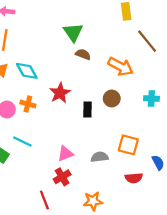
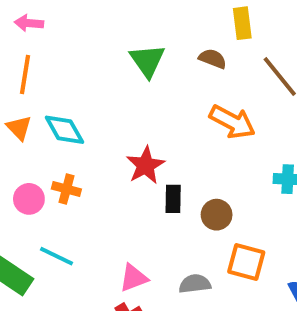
brown semicircle: (83, 54) -> (213, 59), moved
red star: (60, 93) -> (145, 165), moved
brown circle: (112, 98) -> (217, 215), moved

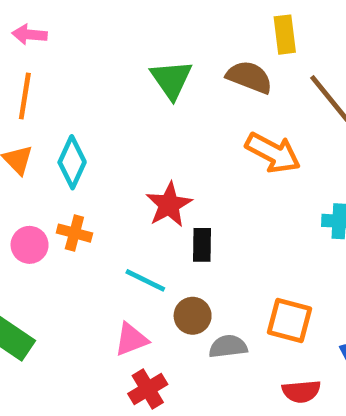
brown semicircle: (213, 59) -> (249, 77), size x1.4
cyan diamond: (64, 130) -> (72, 162), turned 54
brown circle: (217, 215) -> (193, 316), moved
cyan line: (57, 256) -> (145, 280), moved
pink triangle: (134, 278) -> (131, 339), moved

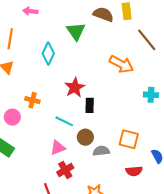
pink arrow: (30, 35) -> (30, 11), moved
brown semicircle: (249, 77) -> (103, 14), moved
cyan diamond: (72, 162) -> (48, 54), moved
pink circle: (30, 245) -> (12, 117), moved

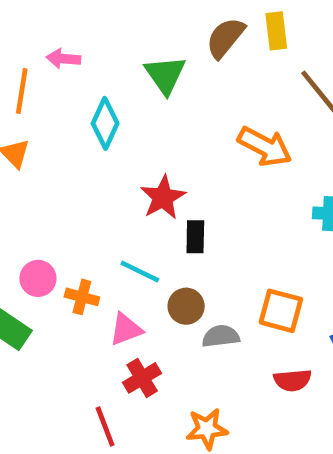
pink arrow: (30, 11) -> (63, 59), moved
brown semicircle: (103, 14) -> (225, 38), turned -72
orange cross: (32, 100) -> (82, 297), moved
pink circle: (12, 117) -> (38, 278), moved

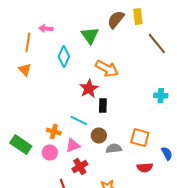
orange arrow: (265, 147) -> (107, 68), moved
pink circle: (38, 278) -> (50, 152), moved

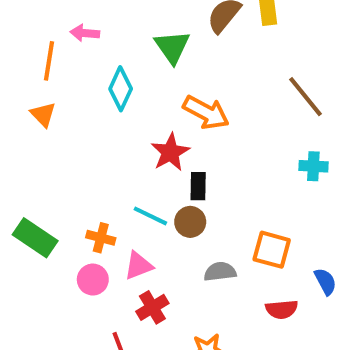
brown line: (157, 44) -> (305, 97), moved
brown circle: (99, 136) -> (190, 222), moved
green rectangle: (21, 144) -> (35, 238), moved

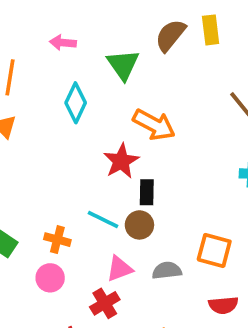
pink arrow: (85, 33) -> (63, 43), moved
pink triangle: (139, 266) -> (119, 269), moved

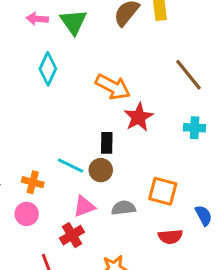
green triangle: (123, 65) -> (74, 22), moved
red star: (121, 161) -> (139, 117), moved

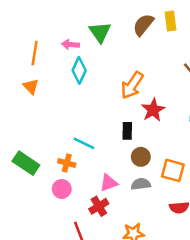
pink arrow: (37, 19) -> (70, 44), moved
orange arrow: (113, 87) -> (132, 85), turned 96
cyan line: (71, 166) -> (84, 143), moved
brown circle: (101, 170) -> (141, 157), moved

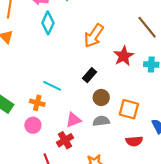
red star: (153, 110) -> (124, 56), moved
black rectangle: (127, 131) -> (89, 75), turned 40

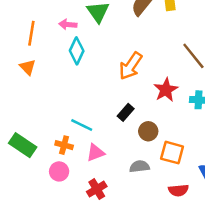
brown circle: (101, 98) -> (148, 131), moved
pink triangle: (73, 120) -> (95, 153), moved

